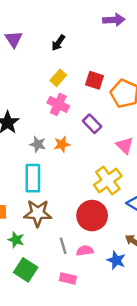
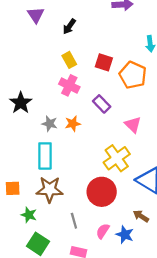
purple triangle: (14, 39) -> (36, 15), moved
yellow rectangle: (58, 78) -> (69, 60), turned -70
pink semicircle: (85, 251) -> (103, 231), moved, turned -49

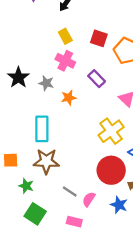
gray star: (50, 124) -> (46, 83), moved
red circle: (102, 192) -> (111, 170), moved
gray line: (74, 221) -> (70, 191), turned -40
pink semicircle: (103, 231) -> (89, 199), moved

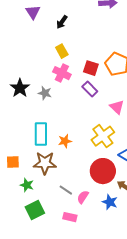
red square: (99, 38) -> (91, 68), moved
orange star: (69, 98) -> (65, 141), moved
green square: (35, 214) -> (35, 210), turned 30

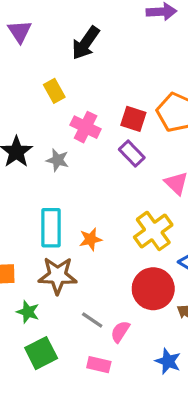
purple triangle: (33, 12) -> (20, 31), moved
black arrow: (62, 22) -> (86, 43), size x1.5
yellow rectangle: (62, 51) -> (54, 91), moved
blue star: (110, 202) -> (168, 361), moved

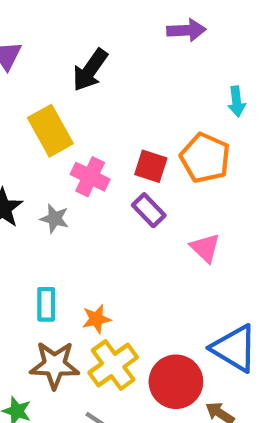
yellow rectangle: (54, 91) -> (50, 131), size x1.6
cyan rectangle: (51, 228) -> (46, 304), size x0.7
yellow cross: (153, 231) -> (113, 365), moved

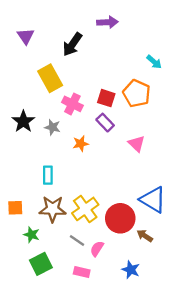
purple arrow: (186, 30) -> (107, 22), moved
cyan arrow: (237, 101) -> (154, 62), turned -42
orange star: (96, 319) -> (81, 144), moved

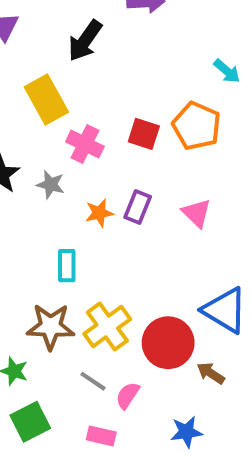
purple rectangle: (105, 123) -> (138, 207), moved, turned 66
cyan rectangle: (48, 175) -> (67, 266), moved
blue star: (131, 270) -> (186, 432), turned -30

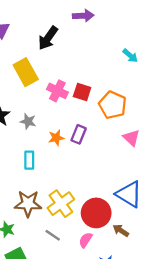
orange pentagon: (196, 126) -> (113, 105), moved
pink cross: (85, 144) -> (57, 91), moved
pink triangle: (196, 213) -> (131, 138), moved
cyan rectangle: (67, 266) -> (29, 160), moved
pink semicircle: (128, 395) -> (86, 240), moved

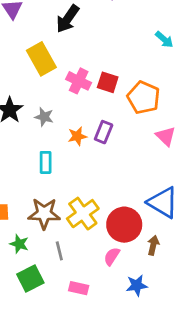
brown arrow: (121, 231) -> (153, 245), turned 70
gray line: (53, 235) -> (59, 251), moved, turned 42

